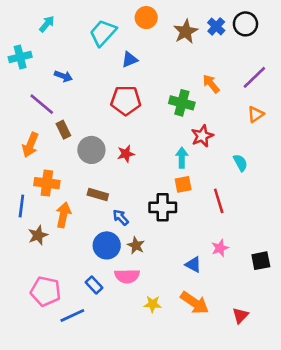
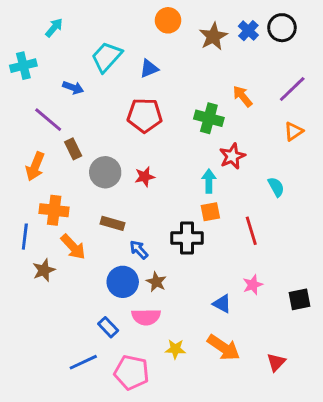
cyan trapezoid: (103, 33) -> (107, 57), moved
orange arrow: (63, 215) -> (73, 247), turned 125
pink pentagon: (46, 291) -> (131, 372), moved

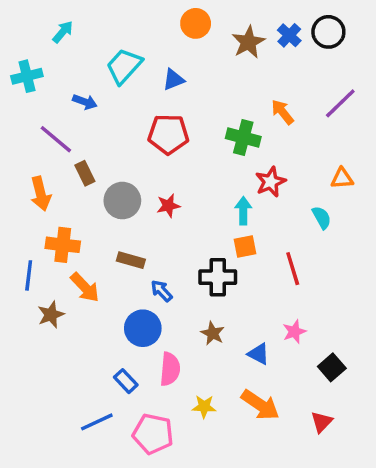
orange triangle: (294, 131) -> (342, 178), moved, turned 30
orange arrow: (35, 166) -> (41, 194), turned -36
brown star: (156, 282) -> (213, 333), moved
black square: (299, 299) -> (332, 367), moved, turned -30
pink semicircle: (146, 317) -> (170, 369), turned -84

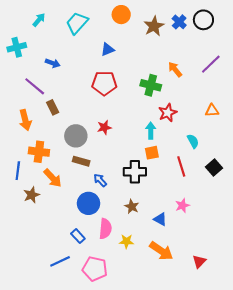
cyan trapezoid: (124, 66) -> (77, 23), moved
gray circle: (122, 201) -> (76, 136), moved
cyan semicircle: (322, 218) -> (193, 141), moved
black square: (332, 367) -> (214, 168), moved
yellow star: (204, 407) -> (126, 241), moved

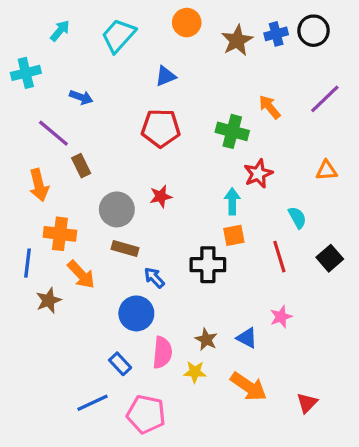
blue cross: (179, 22) -> (276, 34), turned 32
brown star: (132, 207) -> (206, 339), moved

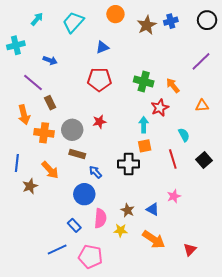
black circle: (314, 31) -> (207, 20), moved
orange arrow: (270, 107) -> (173, 86), moved
orange cross: (60, 234) -> (44, 133), moved

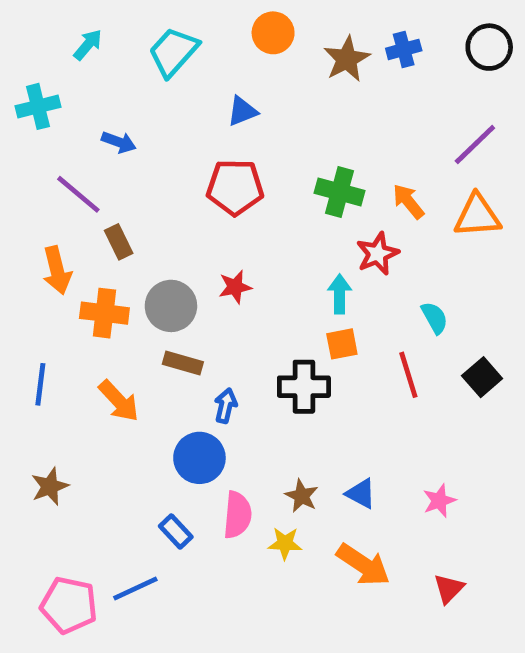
orange triangle: (202, 106) -> (477, 216), moved, size x1.5
blue arrow: (95, 172) -> (226, 406), turned 56
brown star: (30, 186) -> (50, 486), moved
pink star: (174, 196) -> (439, 501), moved
pink pentagon: (90, 257) -> (69, 605), moved

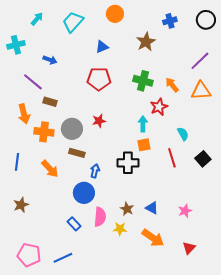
brown star: (347, 59) -> (146, 42), moved
brown rectangle: (119, 242) -> (50, 102), turned -48
blue line: (135, 589) -> (63, 258), moved

